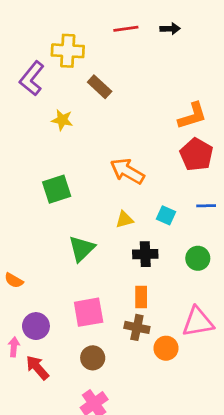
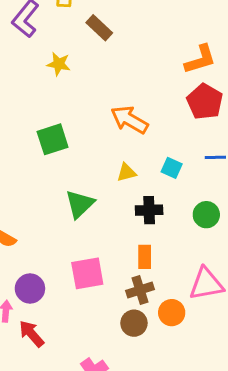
brown cross: (137, 327) -> (140, 290), turned -30
brown circle: (93, 358) -> (134, 323), moved

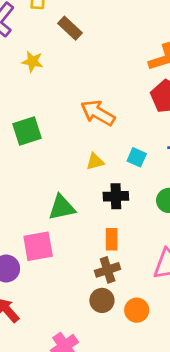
green triangle: (80, 204) -> (62, 207), moved, turned 32
pink square: (87, 273) -> (38, 246), moved
orange circle: (172, 313) -> (137, 310), moved

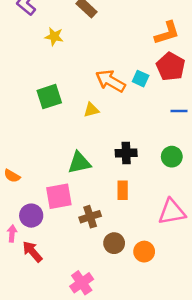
cyan square: (137, 157) -> (141, 79), moved
yellow triangle: (95, 162) -> (91, 110), moved
brown cross: (108, 270) -> (90, 217), moved

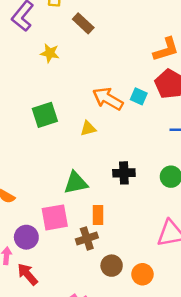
orange rectangle: (123, 190) -> (98, 215), moved

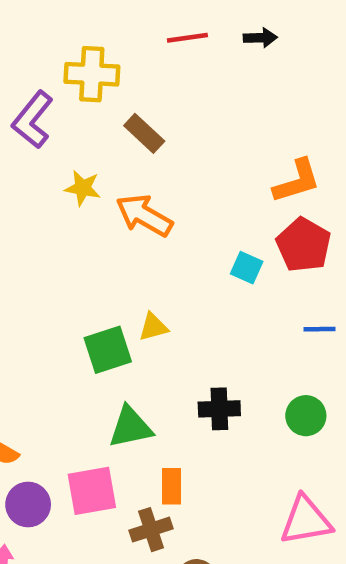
orange arrow: (108, 99) -> (144, 215), moved
green square: (45, 115) -> (108, 350), moved
purple circle: (26, 237) -> (28, 504), moved

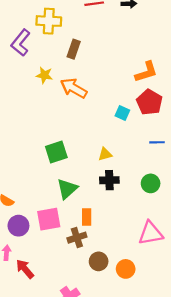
brown rectangle: (144, 133) -> (74, 49), turned 66
yellow triangle: (153, 327) -> (105, 154), moved
green triangle: (131, 427) -> (67, 189), turned -30

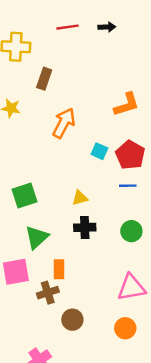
orange arrow: (74, 88) -> (64, 123), moved, turned 88
red pentagon: (149, 102) -> (130, 155), moved
blue line: (157, 142) -> (128, 186), moved
orange circle: (126, 269) -> (125, 328), moved

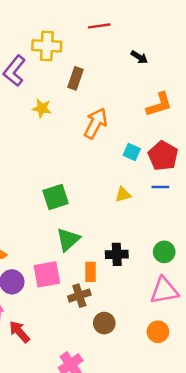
black arrow: (107, 27) -> (139, 57), moved, turned 35
yellow triangle: (80, 198) -> (123, 194), moved
black cross: (85, 227) -> (117, 254), moved
green circle: (131, 231) -> (164, 252), moved

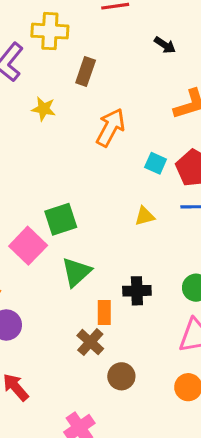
pink square: (47, 274) -> (28, 246), moved, turned -36
brown cross: (79, 296) -> (90, 342), turned -30

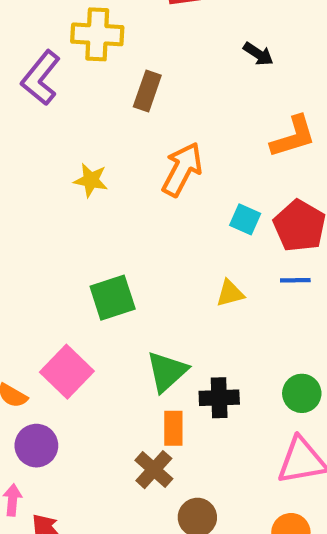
yellow star: (44, 109) -> (91, 180), moved
pink square: (28, 246) -> (67, 372), moved
green triangle: (76, 272) -> (167, 372), moved

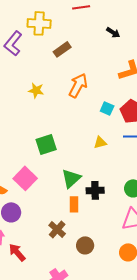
brown rectangle: (147, 91) -> (62, 49), turned 36
brown cross: (154, 470) -> (57, 229), moved

